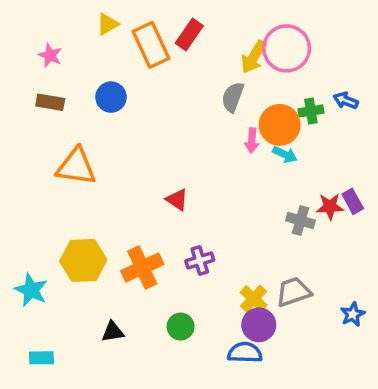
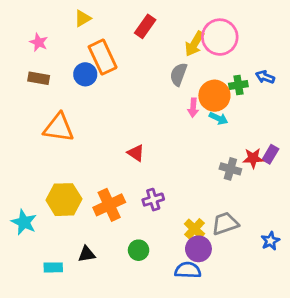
orange rectangle: (151, 45) -> (103, 57), moved
purple rectangle: (353, 201) -> (270, 154), turned 60
cyan rectangle: (41, 358) -> (53, 267), moved

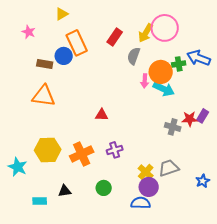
red rectangle: (145, 26) -> (115, 37), moved
blue arrow: (265, 77) -> (199, 58), size x1.6
brown rectangle: (39, 78) -> (45, 64), moved
cyan arrow: (218, 118) -> (164, 89), size x1.5
red triangle: (136, 153) -> (102, 115), turned -32

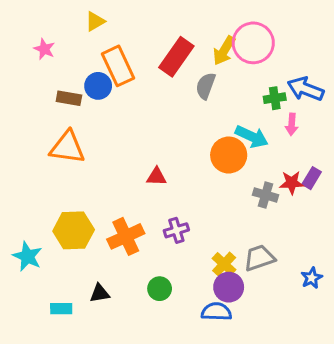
red rectangle: (115, 37) -> (176, 57), size x1.4
orange circle: (161, 72) -> (229, 155), moved
pink arrow: (145, 81) -> (292, 124), moved

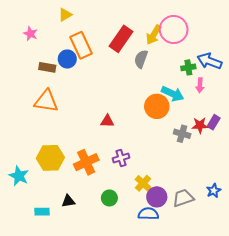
gray trapezoid: (259, 258) -> (183, 198), moved
yellow cross: (224, 264) -> (143, 183), moved

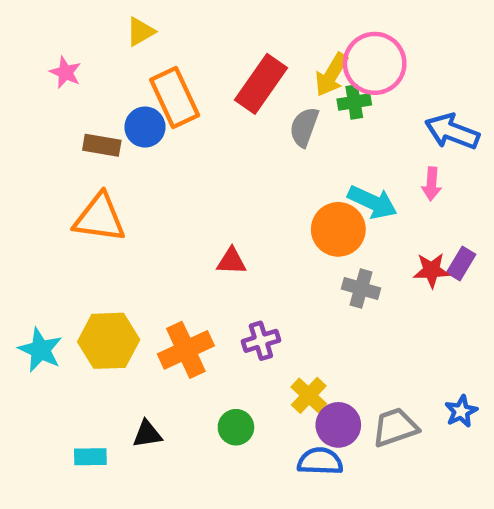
green cross: (188, 67) -> (354, 102), moved
gray cross: (182, 134) -> (361, 288), moved
cyan star: (19, 176) -> (40, 350), moved

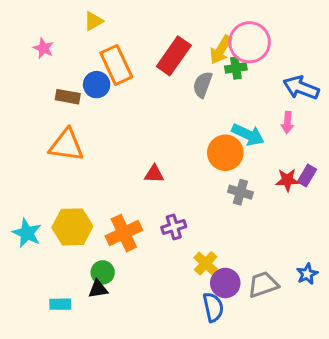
green circle: (236, 427) -> (103, 272), moved
blue semicircle: (320, 461) -> (213, 307), turned 76

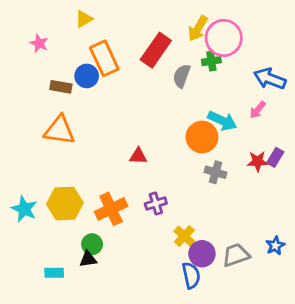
yellow arrow: (221, 50) -> (198, 28), moved
pink arrow: (287, 122) -> (258, 110), turned 36

